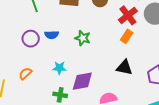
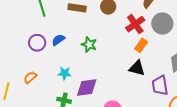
blue semicircle: (52, 35) -> (58, 40), turned 144
orange rectangle: (127, 36) -> (141, 45), moved
black triangle: (124, 67) -> (137, 68), moved

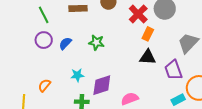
purple circle: (37, 43) -> (44, 40), moved

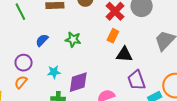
orange rectangle: (148, 34) -> (113, 36), moved
purple circle: (44, 40) -> (24, 63), moved
purple trapezoid: (173, 70) -> (136, 80), moved

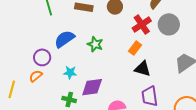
blue semicircle: (42, 40) -> (64, 39), size x1.5

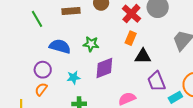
blue semicircle: (64, 39) -> (60, 46), turned 65
purple diamond: (92, 87) -> (104, 68), moved

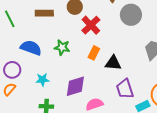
red cross: (131, 14) -> (91, 25), moved
orange rectangle: (131, 38) -> (94, 53), moved
purple diamond: (104, 68) -> (75, 86), moved

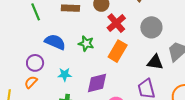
gray circle: (131, 15) -> (151, 27), moved
orange rectangle: (94, 53) -> (118, 51), size x1.5
black triangle: (113, 63) -> (155, 62), moved

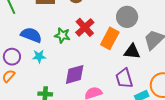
red cross: (116, 23) -> (85, 27), moved
orange rectangle: (118, 51) -> (110, 38), moved
cyan star: (65, 75) -> (39, 56), moved

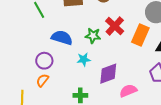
cyan star: (39, 56) -> (84, 59), moved

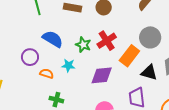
purple diamond: (108, 74) -> (102, 75), moved
orange semicircle: (42, 80) -> (47, 74), moved, turned 56

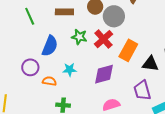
gray circle: (150, 37) -> (114, 16), moved
blue semicircle: (53, 39) -> (50, 46), turned 90
green star: (83, 45) -> (79, 37), moved

